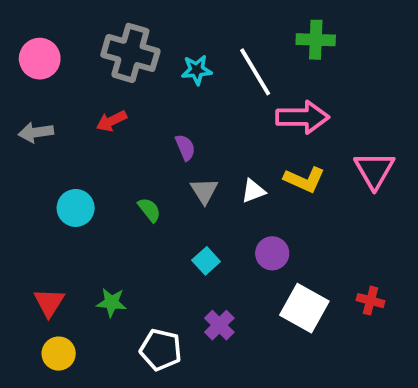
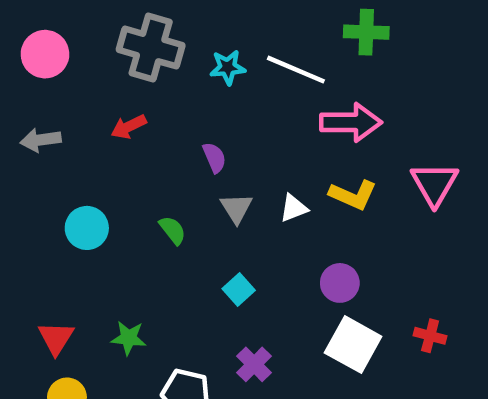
white line: (255, 72) -> (296, 70), turned -36
purple circle: (272, 253) -> (340, 283), moved

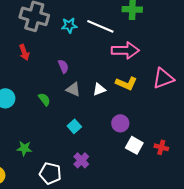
red arrow: (129, 127) -> (24, 52), turned -84
pink triangle: (434, 184) -> (163, 78), turned 40
gray triangle: (236, 208) -> (73, 89), turned -35
white square: (353, 345) -> (134, 145), moved, size x0.7

